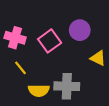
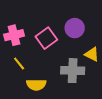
pink cross: (15, 38) -> (14, 35), turned -30
gray cross: (67, 86) -> (73, 71), moved

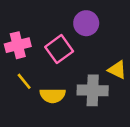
purple circle: (75, 28) -> (86, 23), moved
yellow semicircle: (36, 85) -> (53, 96), moved

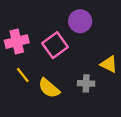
gray cross: (93, 90) -> (86, 83), size x0.6
yellow semicircle: (53, 96) -> (49, 88), turned 40

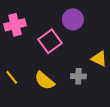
pink cross: (17, 42) -> (15, 25), moved
yellow line: (23, 75) -> (12, 77), moved

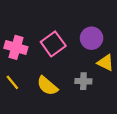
purple circle: (73, 19) -> (92, 38), moved
pink cross: (15, 25) -> (16, 47), moved, turned 30

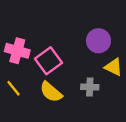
pink square: (53, 44) -> (49, 61), moved

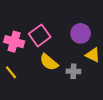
pink square: (49, 61) -> (40, 35), moved
yellow semicircle: (51, 92) -> (49, 62), moved

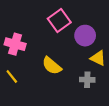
pink square: (40, 35) -> (59, 20), moved
gray cross: (73, 71) -> (87, 80), moved

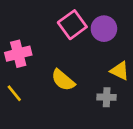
purple circle: (85, 36) -> (104, 29), moved
pink cross: (15, 44) -> (18, 54), turned -30

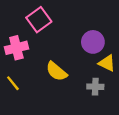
pink square: (72, 25) -> (39, 20), moved
purple circle: (104, 29) -> (93, 42), moved

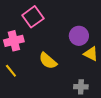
gray cross: (95, 87) -> (81, 87), moved

